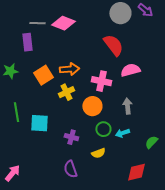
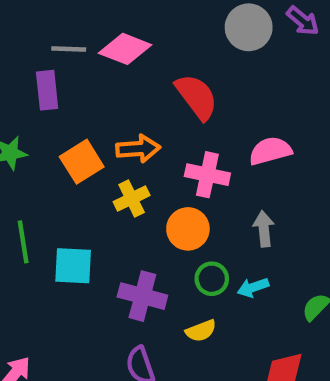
red semicircle: (113, 45) -> (197, 97), moved
purple cross: (71, 137) -> (142, 296), size x1.5

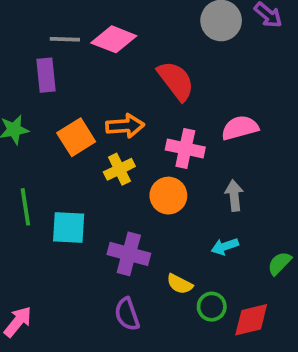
green circle: (212, 279) -> (212, 307), moved
yellow semicircle: (201, 331) -> (180, 284), turned 48

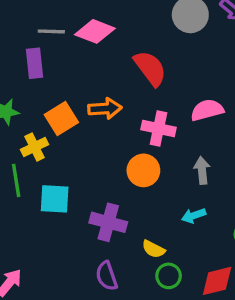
yellow cross: (119, 169) -> (35, 147), moved
green circle: (212, 307) -> (169, 276), moved

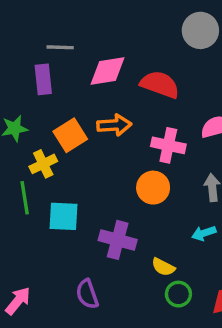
pink diamond: (95, 31) -> (107, 71), moved, turned -30
red semicircle: (150, 68) -> (160, 85), turned -33
purple semicircle: (107, 276) -> (87, 294), moved

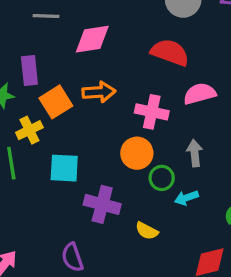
purple rectangle: (43, 79) -> (29, 71), moved
red semicircle: (160, 85) -> (170, 52), moved
cyan square: (64, 216) -> (64, 168), moved
green circle: (178, 294) -> (162, 178), moved

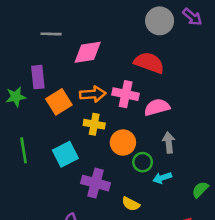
pink semicircle: (200, 94) -> (157, 107), moved
pink cross: (152, 112) -> (126, 94), moved
yellow cross: (29, 130) -> (94, 124), moved, turned 36
cyan square: (64, 168) -> (65, 154), turned -30

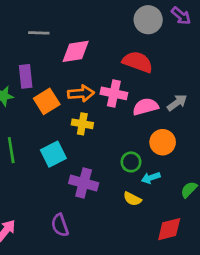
orange circle: (123, 143) -> (163, 142), moved
gray arrow: (169, 143) -> (177, 103), moved, turned 60
yellow semicircle: (131, 204) -> (132, 199), moved

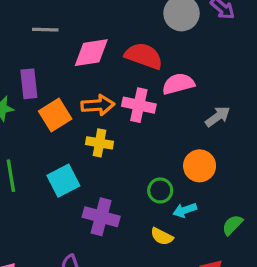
red semicircle: (138, 62) -> (144, 56), moved
pink semicircle: (145, 107) -> (178, 84), moved

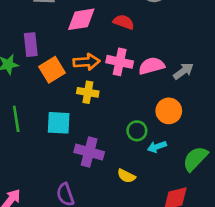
red semicircle: (144, 56) -> (124, 22), size x0.7
pink semicircle: (178, 84) -> (152, 66), moved
cyan square: (63, 181) -> (59, 123), turned 30
green semicircle: (232, 225) -> (195, 159), size x1.5
yellow semicircle: (162, 236) -> (126, 176), moved

